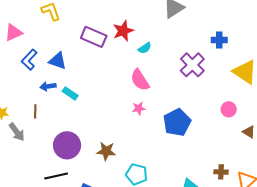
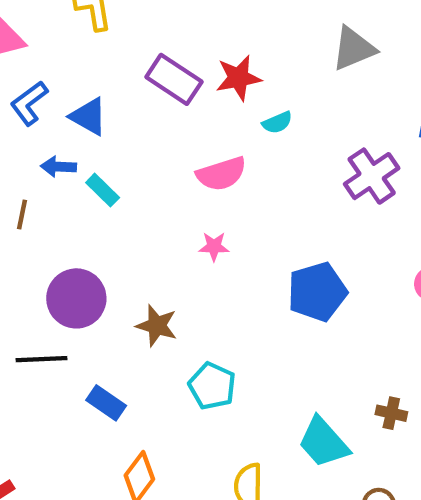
pink semicircle: (140, 80) -> (221, 174), moved, turned -85
pink star: (139, 108) -> (214, 246), moved

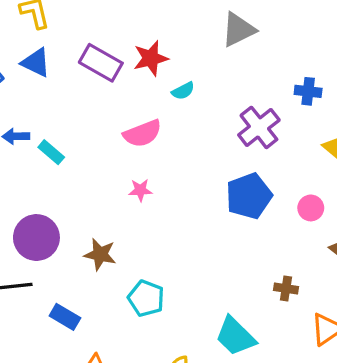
blue triangle: (89, 116) -> (36, 63), moved
blue pentagon: (317, 292) -> (249, 196), moved
brown cross: (391, 413) -> (286, 289), moved

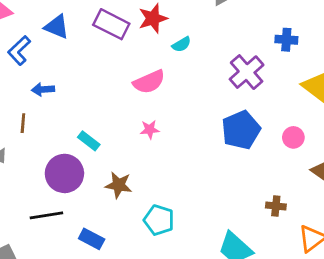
cyan rectangle: (51, 152) -> (89, 141), moved

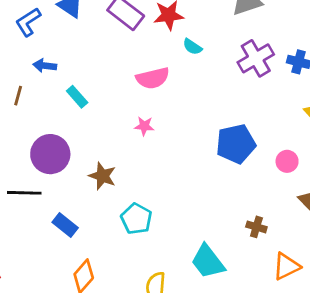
cyan semicircle: (181, 44) -> (192, 47), turned 54
purple cross: (247, 72) -> (256, 58), moved
cyan rectangle: (89, 141) -> (77, 97), moved

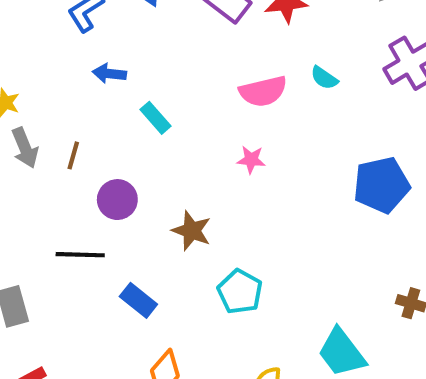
cyan semicircle: (192, 47) -> (324, 78), moved
brown line: (18, 96) -> (73, 155), moved
purple circle: (50, 154) -> (117, 200), size x0.7

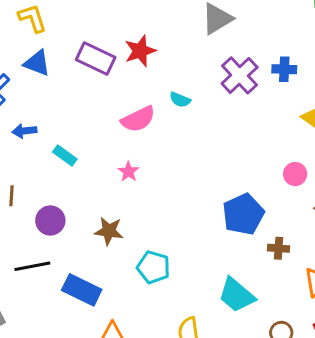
pink star: (251, 160) -> (128, 172), moved, turned -30
blue pentagon: (381, 185) -> (243, 214), moved
blue rectangle: (138, 300) -> (82, 290), size x1.4

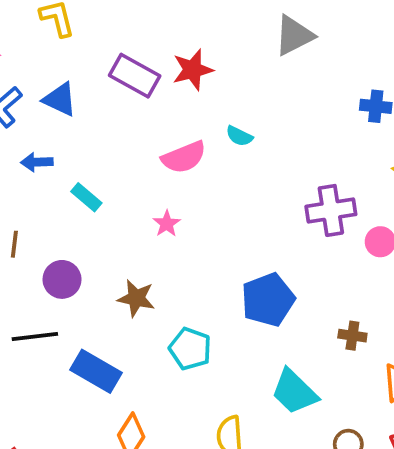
blue triangle: (37, 63) -> (60, 99), moved
purple cross: (240, 75) -> (331, 210), moved, turned 30
blue pentagon: (243, 214) -> (268, 300), moved

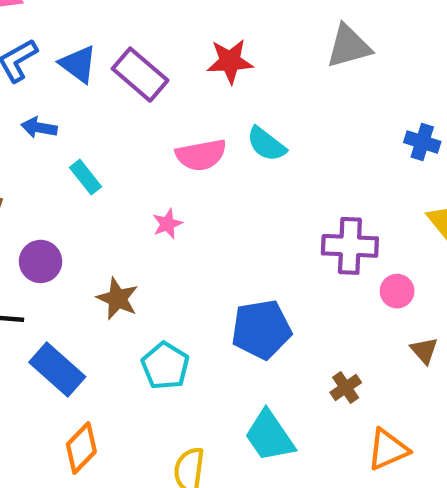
purple rectangle: (135, 76) -> (140, 75), moved
cyan semicircle: (239, 136) -> (266, 144), size x1.4
brown cross: (352, 336) -> (346, 388), turned 36

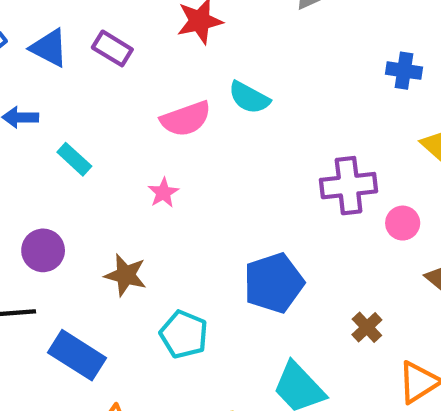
purple rectangle: (140, 75) -> (112, 48), size x0.7

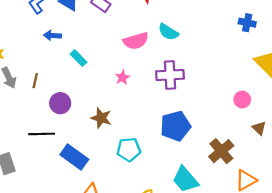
purple cross: (349, 186) -> (170, 75), moved
brown cross: (367, 327) -> (221, 151), size x1.6
cyan pentagon: (184, 334) -> (129, 149), turned -30

